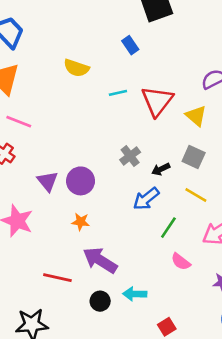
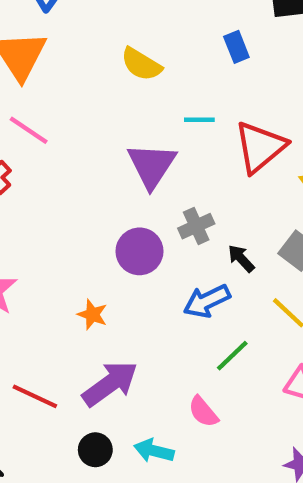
black arrow: (161, 169) -> (241, 258), turned 60
purple triangle: (48, 181) -> (152, 165), moved, size x1.4
purple circle: (81, 181) -> (139, 251), moved
purple arrow: (100, 260) -> (110, 384), turned 100
pink semicircle: (181, 262) -> (203, 412), moved

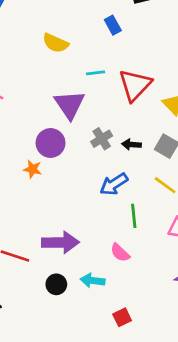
purple circle: (139, 251) -> (51, 143), moved
black arrow: (241, 258) -> (131, 144), moved, turned -36
orange star: (92, 315) -> (32, 169), moved
green line: (232, 356) -> (134, 216), turned -45
purple arrow: (110, 384) -> (60, 242), turned 42

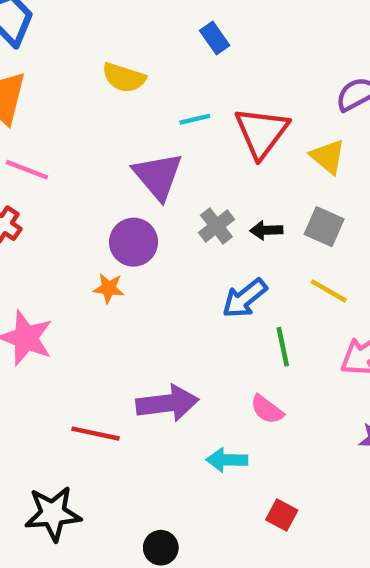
black circle: (56, 284) -> (161, 548), moved
red square: (122, 317) -> (282, 515), turned -30

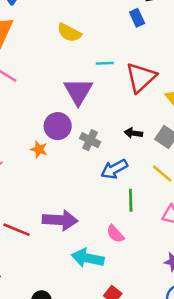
blue rectangle: (215, 38) -> (137, 18), moved
gray cross: (216, 226) -> (90, 140), moved, turned -36
cyan arrow: (227, 460) -> (88, 258), size x1.4

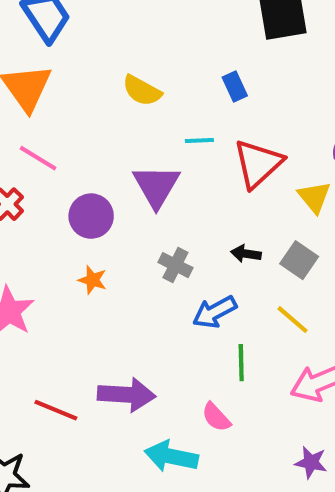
blue rectangle: (137, 18) -> (235, 86), moved
purple circle: (58, 126) -> (91, 216), moved

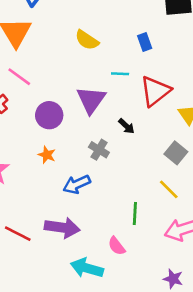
black arrow: (246, 254) -> (126, 126), moved, turned -150
blue arrow: (215, 312) -> (77, 184), moved

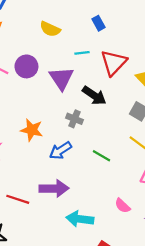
purple circle: (49, 115) -> (26, 66), moved
black arrow: (126, 126) -> (94, 96), size x1.6
orange star: (47, 155) -> (32, 130), size x1.5
green line: (135, 213) -> (102, 156), moved, turned -54
pink semicircle: (117, 246) -> (122, 206), moved

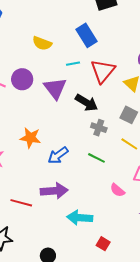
blue rectangle: (98, 23) -> (87, 35), size x1.6
gray cross: (74, 119) -> (99, 128), moved
pink semicircle: (122, 206) -> (117, 190), moved

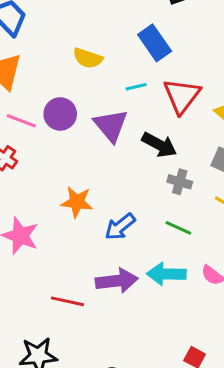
cyan arrow: (80, 218) -> (166, 274), moved

